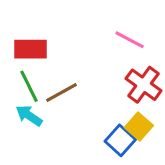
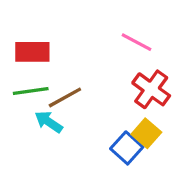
green line: (29, 86) -> (31, 91), turned -72
cyan arrow: (29, 116) -> (49, 122), moved

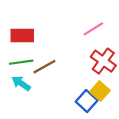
pink line: (137, 42) -> (93, 29), turned -60
cyan arrow: (49, 122) -> (21, 83), moved

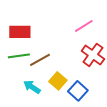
cyan arrow: (21, 83) -> (32, 87), moved
yellow square: (100, 91) -> (58, 81), moved

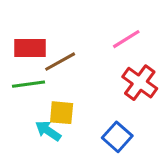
brown line: (40, 60) -> (60, 62), moved
yellow square: (58, 81) -> (62, 113), moved, turned -36

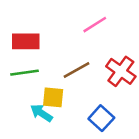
pink line: (126, 39) -> (95, 25), moved
brown line: (60, 62) -> (77, 70), moved

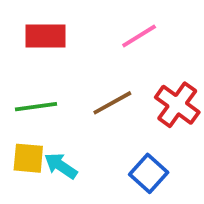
red rectangle: (26, 41) -> (46, 36), moved
yellow square: (53, 97) -> (28, 158), moved

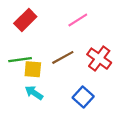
red rectangle: (46, 36) -> (25, 20), turned -45
yellow square: (28, 158) -> (33, 69), moved

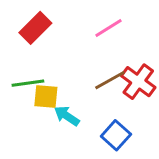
brown line: (63, 57) -> (110, 80), moved
cyan arrow: (34, 93) -> (67, 116), moved

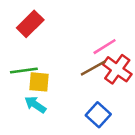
pink line: (108, 28) -> (105, 47), moved
cyan arrow: (67, 116) -> (35, 105), moved

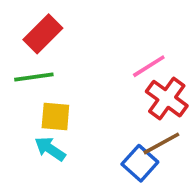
brown line: (93, 68) -> (161, 143), moved
green line: (24, 71) -> (34, 77), moved

